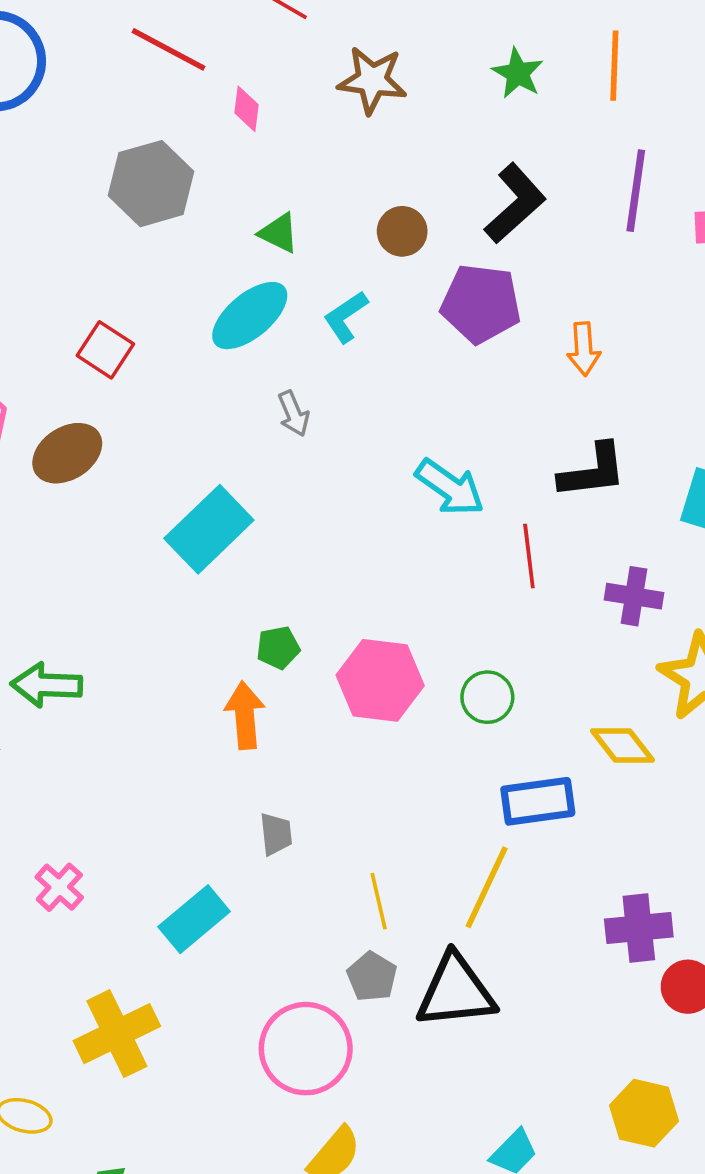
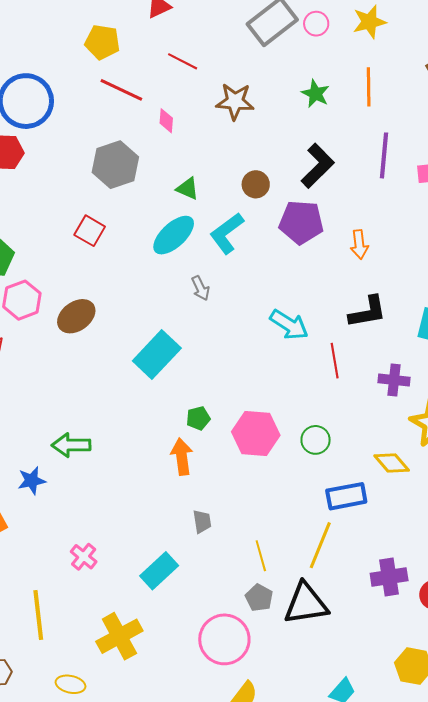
cyan L-shape: (346, 317) -> (227, 233), size x1.4
red square: (105, 350) -> (90, 231), moved
purple cross: (639, 928) -> (389, 577), moved

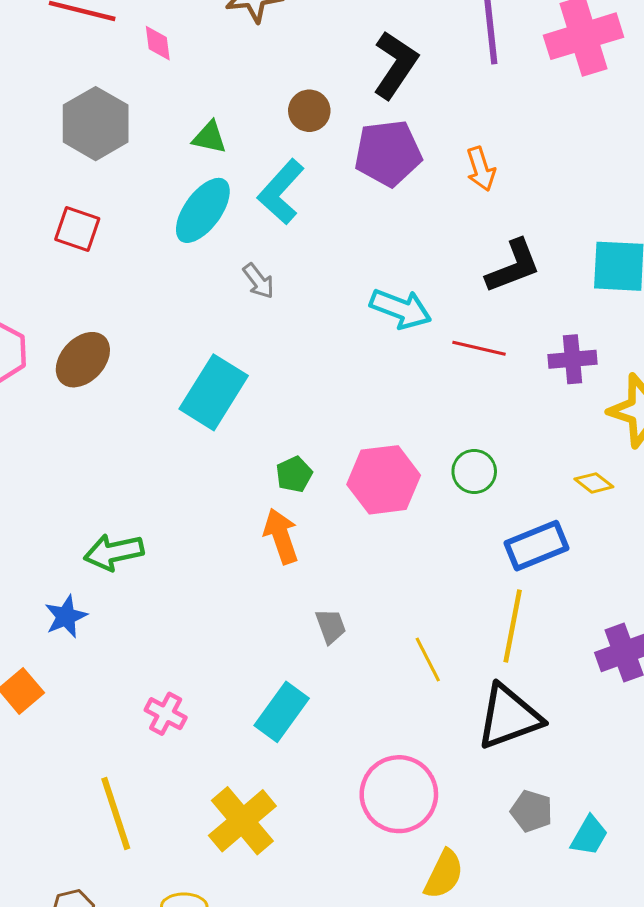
red line: (335, 361) -> (479, 348), turned -56
yellow diamond: (392, 463) -> (594, 483), size x0.7
gray pentagon: (259, 598) -> (532, 811), moved

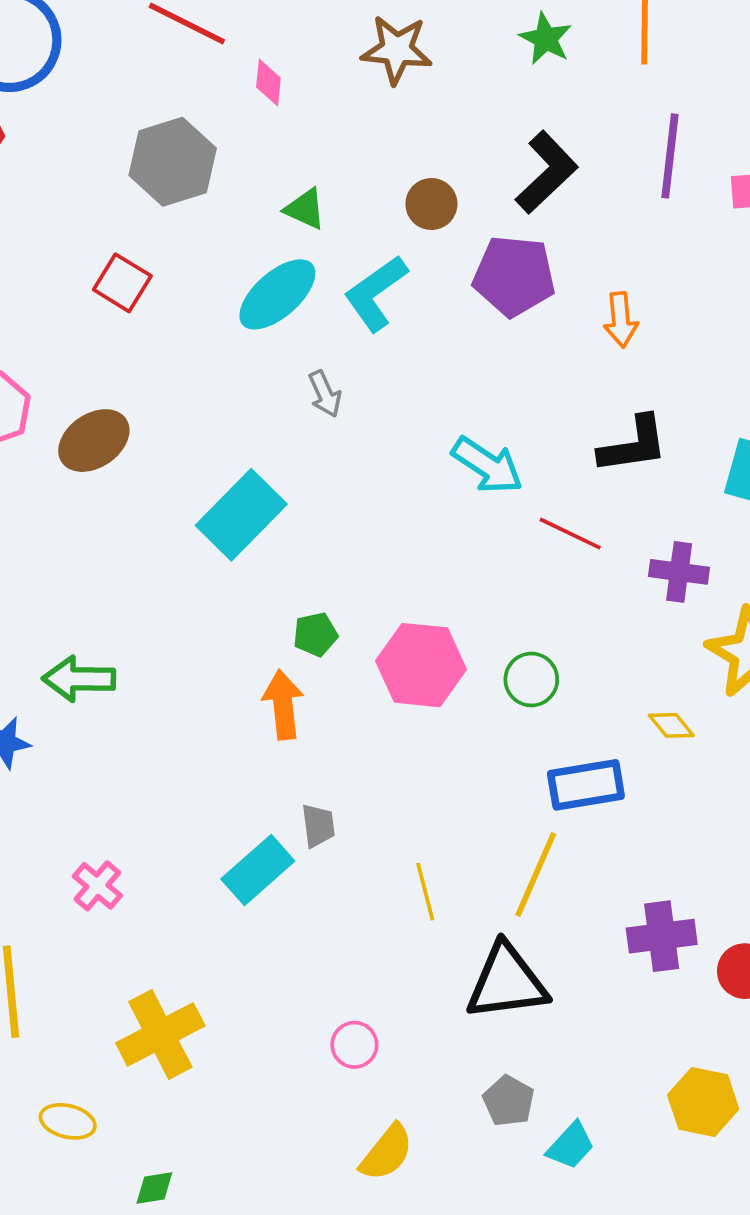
cyan rectangle: (282, 712) -> (258, 870), moved
pink circle: (399, 794) -> (354, 1045), size x0.5

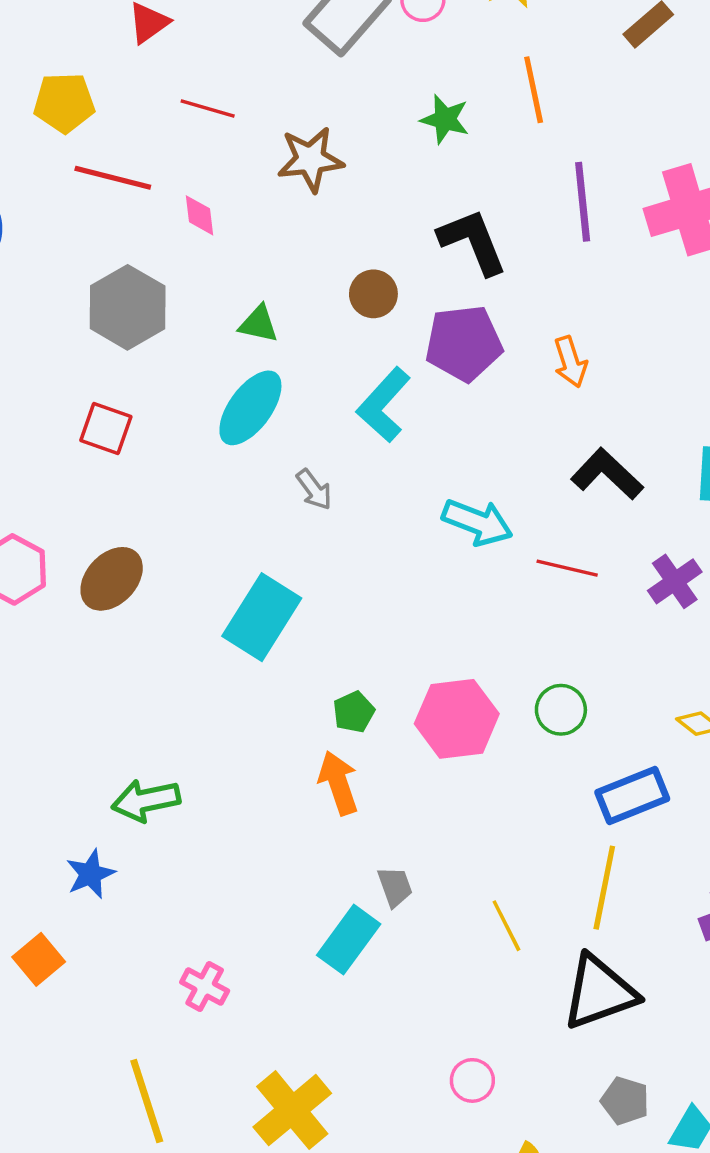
black L-shape: (547, 172) -> (473, 242), turned -56
cyan L-shape: (376, 293) -> (384, 405), moved
black L-shape: (633, 445) -> (607, 474), turned -116
purple cross: (679, 572) -> (675, 581), turned -30

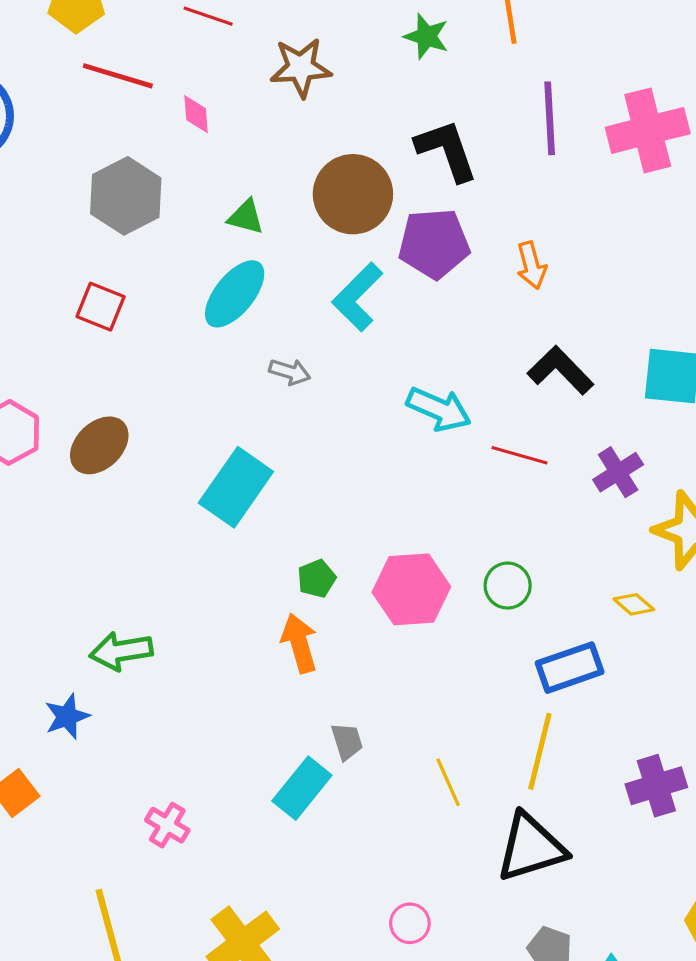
brown circle: (373, 294) -> (353, 194), size x1.8
gray arrow: (314, 489) -> (290, 372), turned -39

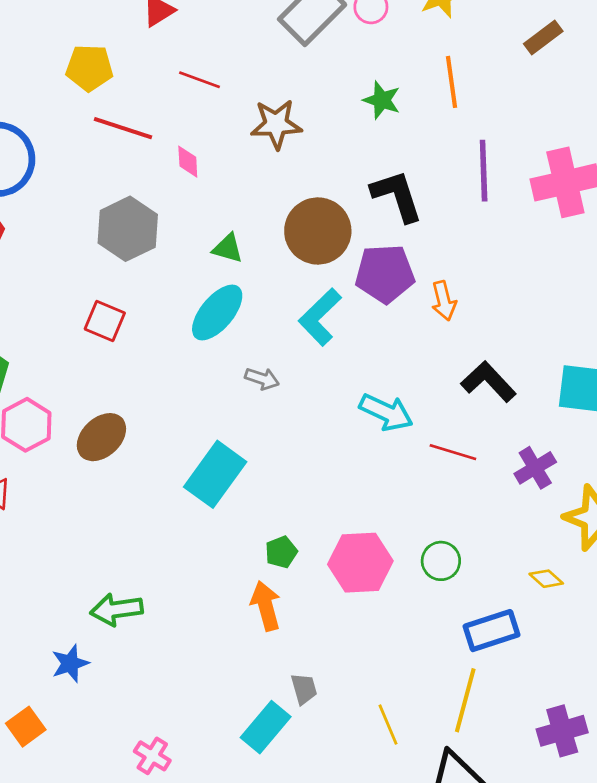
orange arrow: (531, 265) -> (444, 301), moved

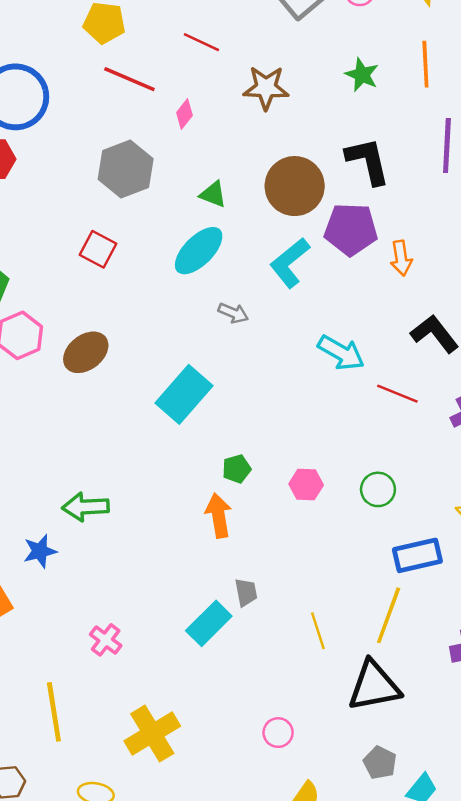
pink diamond: (188, 162) -> (184, 114), turned 36
pink hexagon: (360, 563) -> (306, 485), size x0.6

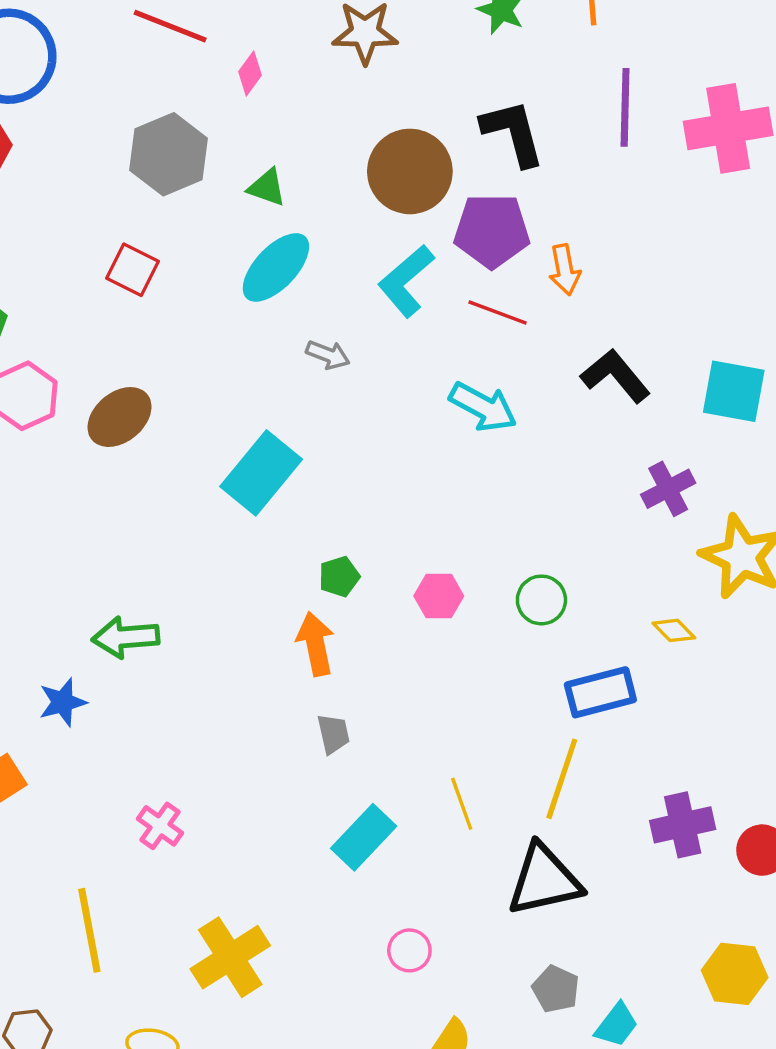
green triangle: (213, 194) -> (267, 187), moved
red line: (397, 394) -> (498, 313), moved
gray trapezoid: (246, 592) -> (333, 734), moved
cyan rectangle: (209, 623) -> (364, 837), moved

